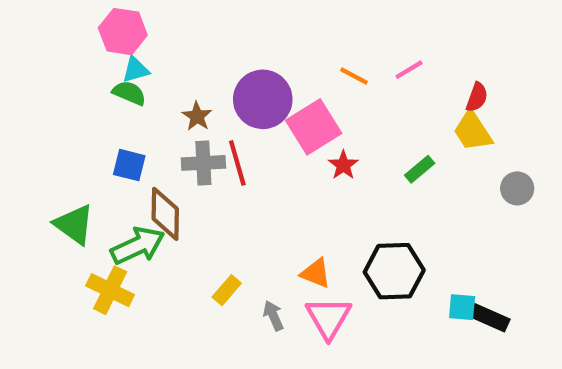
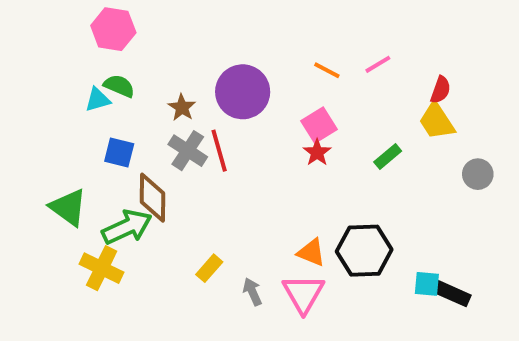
cyan triangle: (136, 70) -> (98, 100), moved
pink square: (314, 127) -> (319, 125), moved, size x0.7
gray cross: (203, 163) -> (188, 151), turned 36
orange triangle: (316, 273) -> (311, 252), moved

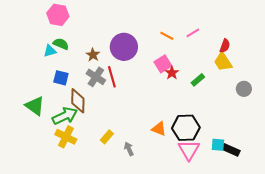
red star: (317, 153) -> (172, 73), moved
yellow cross: (102, 268) -> (66, 137), moved
pink triangle: (303, 294) -> (189, 150), moved

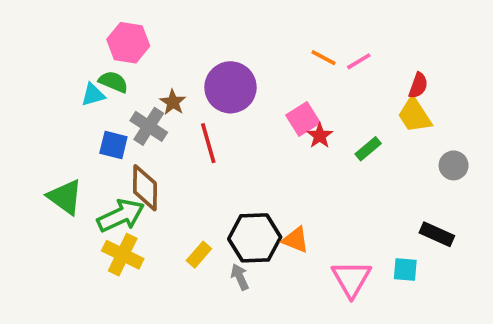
pink hexagon: (58, 15) -> (128, 43), moved
orange line: (167, 36) -> (323, 58), moved
gray cross: (96, 77) -> (149, 126), moved
black hexagon: (186, 128) -> (255, 238), moved
black rectangle: (231, 150) -> (437, 234), moved

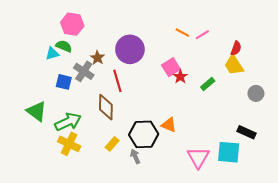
brown diamond: (145, 188) -> (106, 107), moved
orange triangle: (296, 240) -> (169, 125), moved
cyan square: (405, 270) -> (229, 152), size x1.6

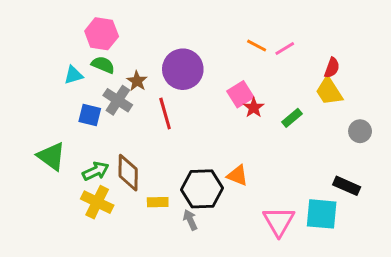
green semicircle: (64, 46) -> (103, 65), moved
brown diamond: (106, 107) -> (128, 173), moved
green arrow: (68, 122) -> (96, 171), size x0.7
yellow rectangle: (112, 144) -> (158, 202), turned 48

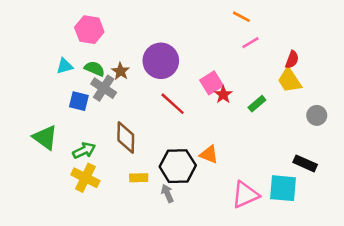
orange line: (257, 46) -> (241, 17), moved
green semicircle: (103, 65) -> (95, 69), moved
red line: (165, 113) -> (173, 104), moved, turned -32
brown diamond: (128, 173) -> (126, 137), moved
pink triangle: (279, 221) -> (245, 195), turned 36

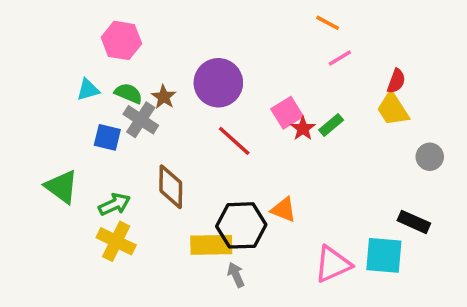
green rectangle: (257, 104) -> (331, 125), moved
yellow rectangle: (139, 178) -> (211, 245), moved, size x1.6
gray arrow: (167, 193) -> (236, 275), moved

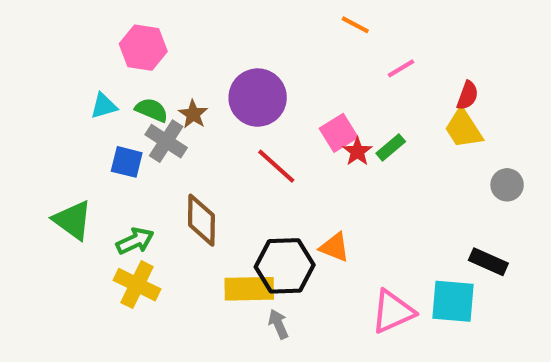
orange line: (328, 23) -> (355, 25), moved

